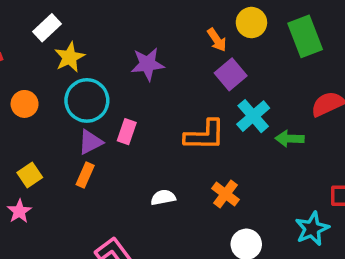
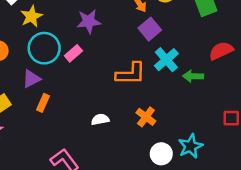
pink rectangle: (127, 132) -> (73, 53), moved, turned 30
purple triangle: (90, 142) -> (31, 79), moved
cyan star: (312, 229) -> (191, 146), moved

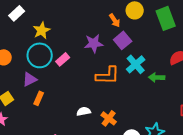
yellow star: (31, 16) -> (42, 30), moved
purple star: (89, 21) -> (94, 43), moved
orange cross: (146, 117) -> (109, 118), moved

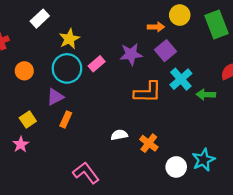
orange arrow: (115, 20) -> (156, 27), turned -56
pink rectangle: (63, 59) -> (97, 64), moved

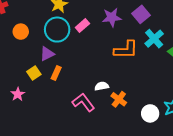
yellow square: (28, 119) -> (34, 73), moved
orange cross: (149, 143) -> (119, 99), moved
pink L-shape: (86, 173) -> (83, 102), moved

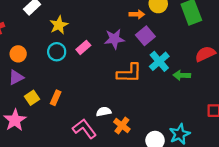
cyan circle: (57, 30) -> (57, 52), size x0.7
purple triangle: (47, 54) -> (16, 77), moved
pink star: (18, 94) -> (15, 120), size x1.5

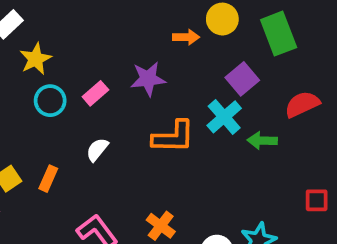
yellow star: (59, 25) -> (36, 59), moved
purple square: (145, 36) -> (242, 79), moved
white semicircle: (104, 112) -> (97, 150), moved, turned -40

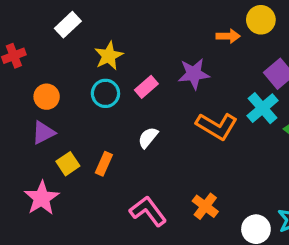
yellow star: (36, 59) -> (109, 56), moved
orange L-shape: (173, 137) -> (217, 126), turned 30

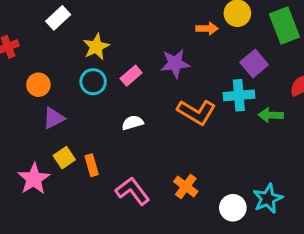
cyan cross: (263, 108) -> (239, 95), turned 36
purple triangle: (43, 133) -> (54, 118), moved
white semicircle: (148, 138) -> (133, 123), turned 35
yellow square: (68, 164) -> (64, 158), moved
orange rectangle: (104, 164) -> (92, 165), moved, turned -40

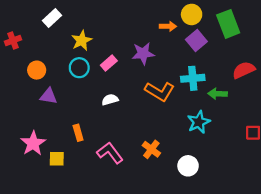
purple square: (254, 63) -> (196, 40), moved
purple triangle: (54, 118) -> (48, 96), turned 36
yellow square: (64, 158) -> (57, 159), moved, turned 35
cyan star: (268, 199) -> (199, 122), moved

